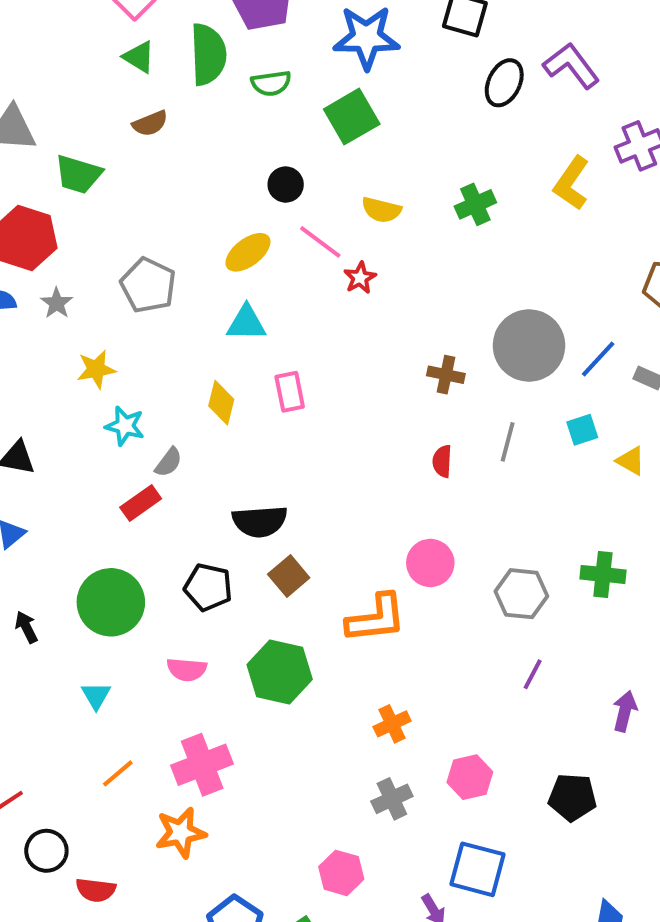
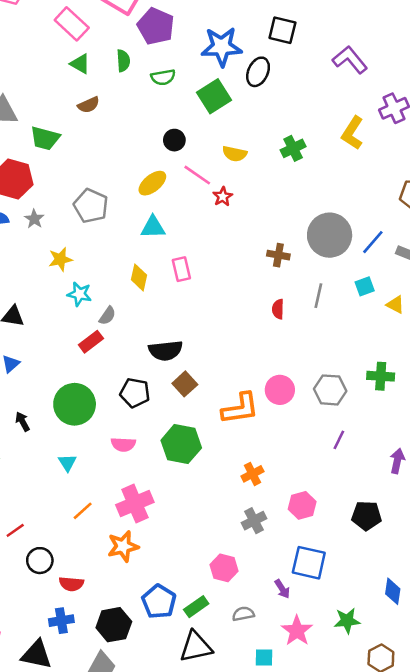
green semicircle: (208, 54) -> (123, 61), size x0.6
black ellipse: (504, 83) -> (258, 72), moved
pink circle: (430, 563) -> (280, 390), moved

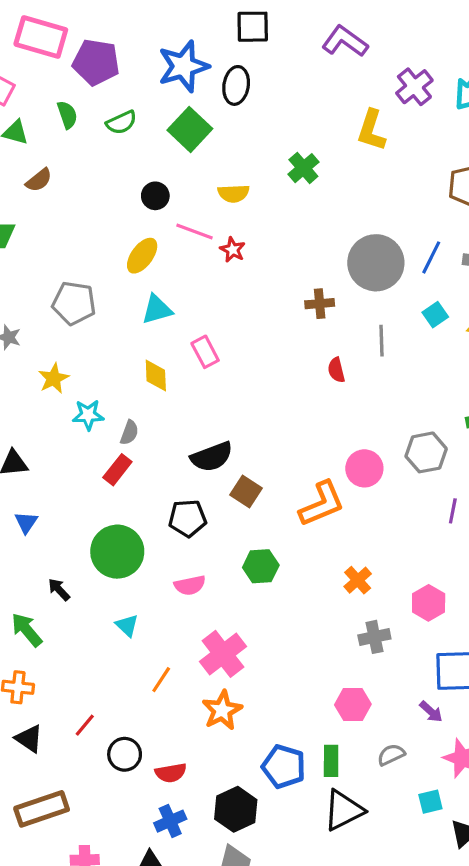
green hexagon: (181, 444) -> (261, 566), size x0.7
gray cross: (254, 521) -> (374, 637), turned 30
green rectangle: (196, 607) -> (331, 761), turned -40

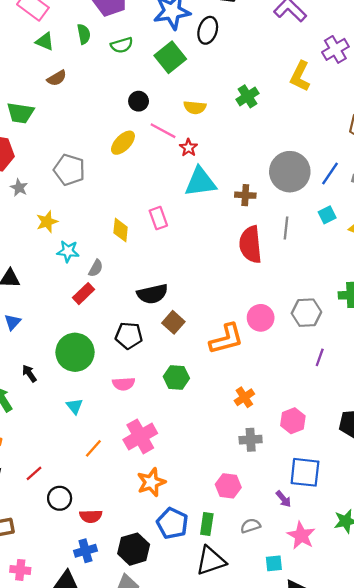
cyan triangle: (157, 310) -> (200, 182), moved, size x1.4
red semicircle: (336, 370) -> (251, 244), size x2.0
orange star: (222, 710) -> (151, 482), moved

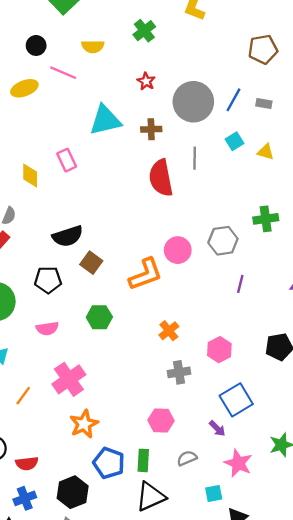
yellow ellipse: (123, 143) -> (24, 88), turned 30
red star: (188, 148) -> (146, 81), moved
blue square: (305, 472) -> (236, 400), turned -32

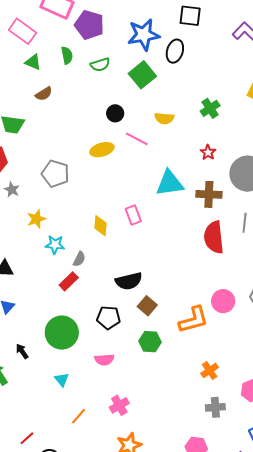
brown cross: (151, 129) -> (209, 194), size x1.4
green hexagon: (99, 317) -> (150, 342), moved
pink cross: (69, 379) -> (119, 405), size x0.7

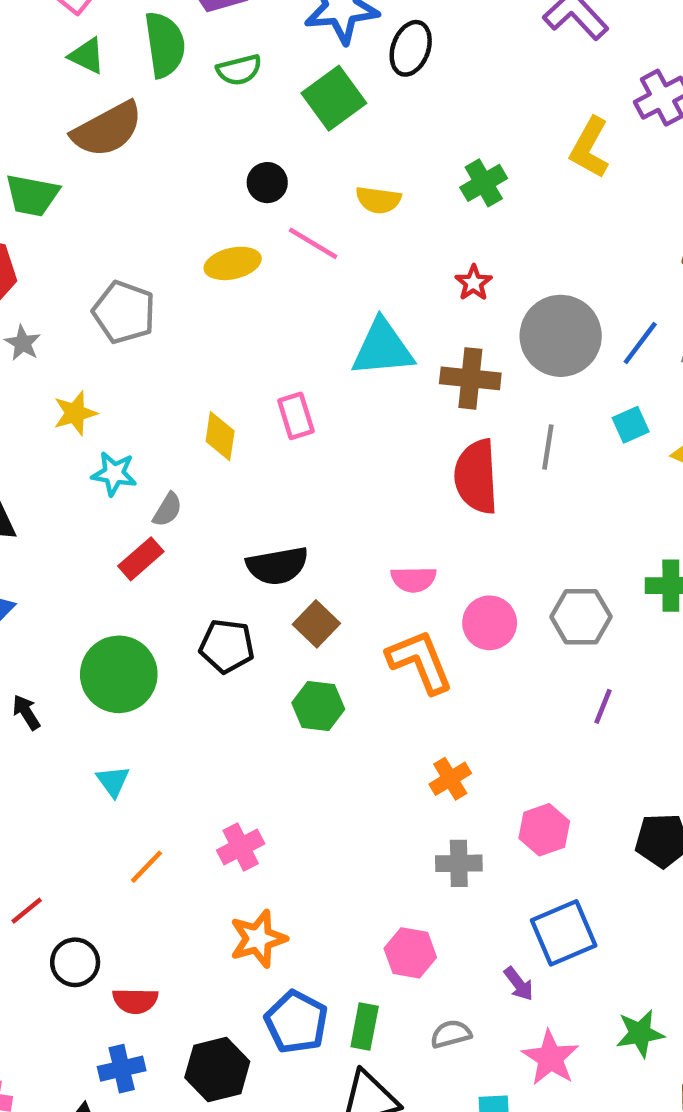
green semicircle: (67, 55) -> (165, 45), size x1.6
brown semicircle: (44, 94) -> (107, 129), size x1.8
orange L-shape: (194, 320) -> (420, 662), turned -100
pink semicircle: (104, 360) -> (414, 579), moved

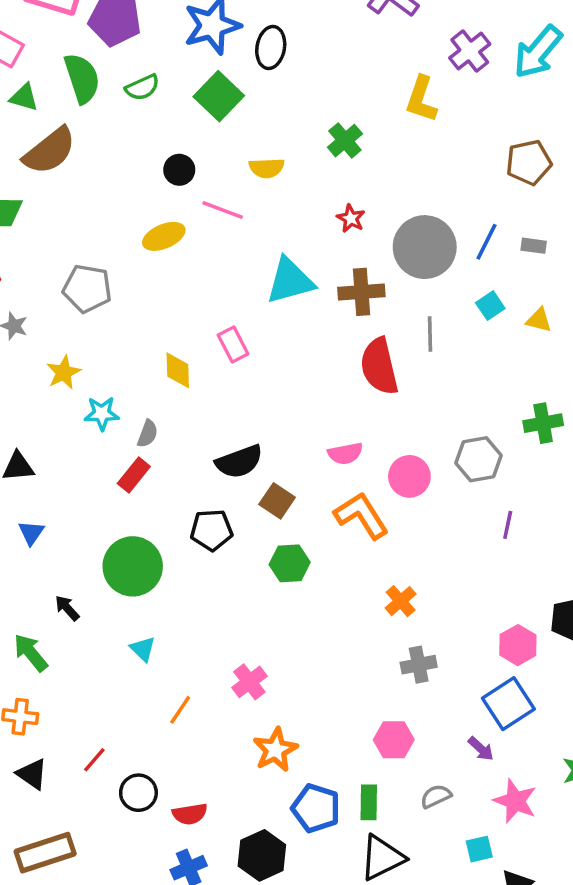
pink hexagon: (544, 830) -> (518, 645), moved

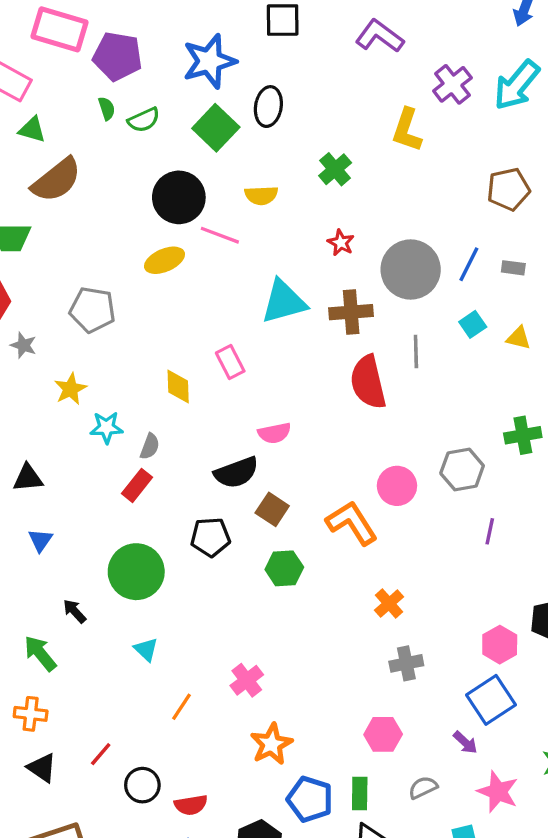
black ellipse: (271, 47) -> (268, 107), moved
green semicircle: (82, 78) -> (107, 108), moved, size x0.5
black circle: (179, 170) -> (179, 197), size x1.8
pink semicircle: (345, 453) -> (274, 433), moved

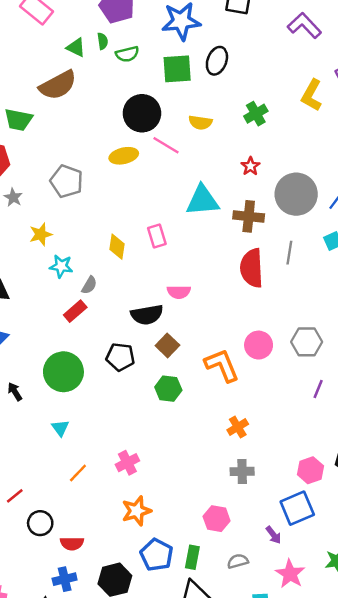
green square: (216, 128) -> (177, 69), turned 32
green triangle: (32, 130) -> (76, 47), moved

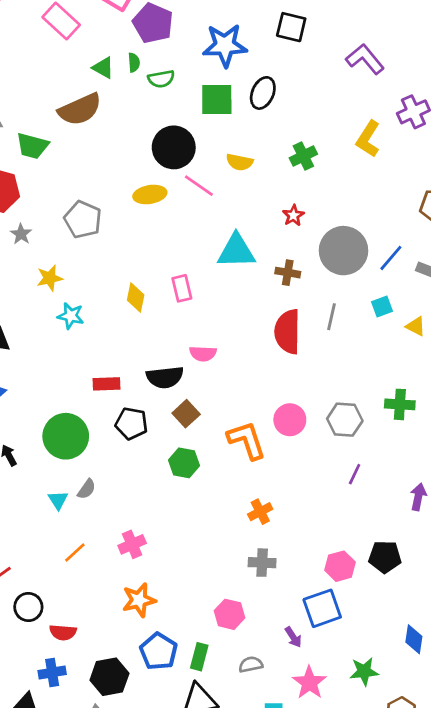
brown cross: (249, 216) -> (288, 273), size x0.7
gray semicircle: (89, 285) -> (87, 489), moved
red rectangle: (75, 311) -> (107, 384), moved, turned 35

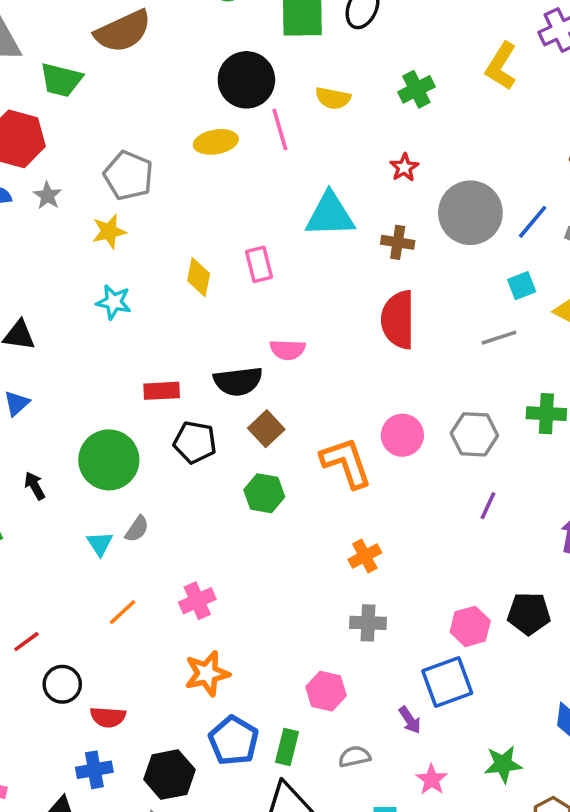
pink line: (199, 186) -> (280, 130), turned 40
yellow star: (50, 278) -> (109, 231), moved
gray line: (332, 317) -> (499, 338), moved, turned 60
pink star: (309, 683) -> (432, 780), size x0.7

